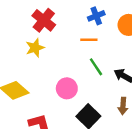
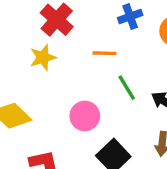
orange line: (89, 40) -> (104, 53), moved

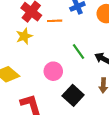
orange line: (104, 53) -> (55, 21), moved

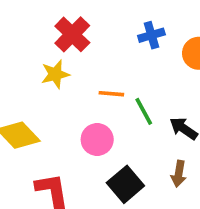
orange line: (55, 21) -> (111, 94), moved

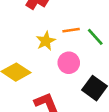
yellow star: (55, 74) -> (46, 41), moved

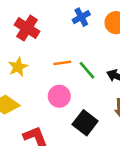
yellow star: (46, 41) -> (18, 67), moved

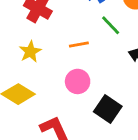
green line: (87, 70) -> (111, 25), moved

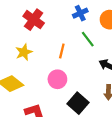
orange line: (79, 45) -> (62, 51), turned -72

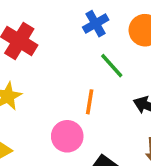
orange line: (62, 51) -> (90, 102), moved

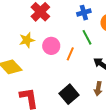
pink circle: (67, 136) -> (51, 46), moved

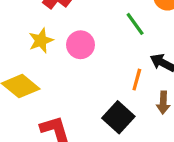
orange line: (70, 54) -> (137, 80), moved

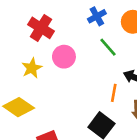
pink circle: (81, 45) -> (64, 57), moved

